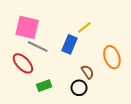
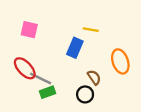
pink square: (27, 27) -> (29, 30), size x0.7
yellow line: (84, 27) -> (91, 30), turned 48
gray line: (38, 46) -> (41, 79), moved

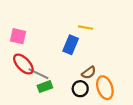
pink square: (29, 30) -> (18, 36), moved
orange ellipse: (120, 61) -> (105, 88), moved
brown semicircle: (94, 77) -> (89, 73), turned 88

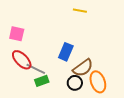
yellow line: (86, 28) -> (80, 11), moved
blue rectangle: (71, 45) -> (66, 52), moved
brown semicircle: (89, 73) -> (83, 68), size x1.5

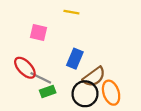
yellow line: (80, 11) -> (71, 12), moved
pink square: (17, 34) -> (39, 33), moved
black circle: (75, 83) -> (85, 94), size x1.5

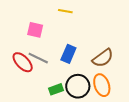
brown semicircle: (94, 77) -> (103, 58), moved
gray line: (41, 78) -> (38, 58), moved
green rectangle: (48, 92) -> (56, 89), moved

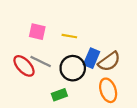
yellow line: (65, 11) -> (69, 36), moved
blue rectangle: (68, 54) -> (92, 58), moved
black circle: (78, 86) -> (73, 68), moved

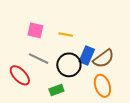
red ellipse: (24, 66) -> (20, 75), moved

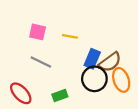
black circle: (69, 65) -> (94, 79), moved
red ellipse: (20, 75) -> (21, 93), moved
orange ellipse: (102, 86) -> (121, 80), moved

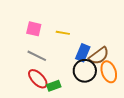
red ellipse: (21, 93) -> (38, 79), moved

